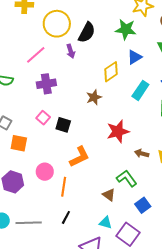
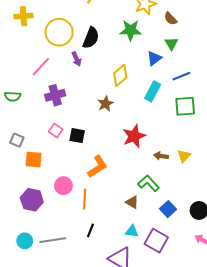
blue triangle: (135, 57) -> (154, 58), moved

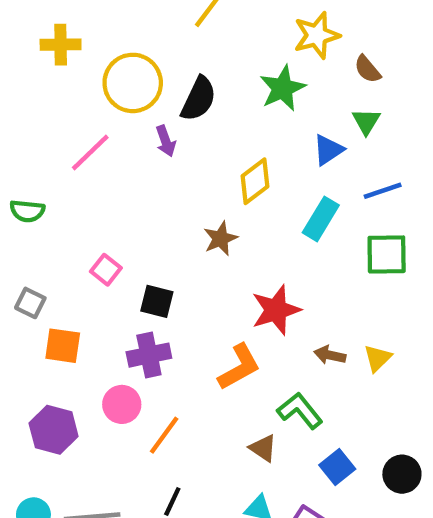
green star: (131, 30) -> (283, 88), turned -30
purple cross: (55, 95) -> (149, 355), moved
pink square: (56, 130) -> (106, 270), moved
orange L-shape: (97, 167) -> (239, 367), moved
orange line: (85, 199) -> (164, 435), turned 30

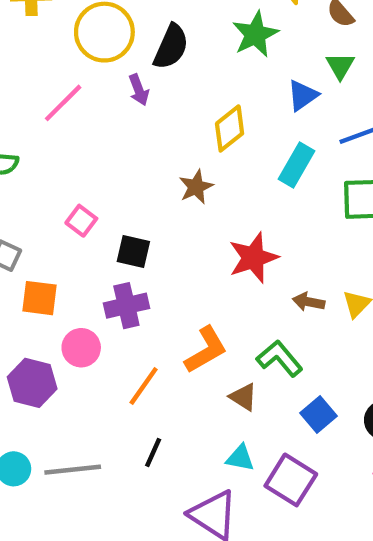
orange L-shape: (239, 367) -> (206, 350), moved
pink circle: (122, 404) -> (81, 348), moved

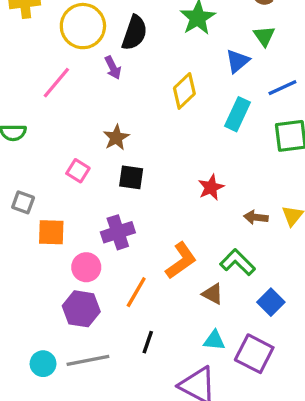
brown star: (196, 187) -> (116, 138), moved
black square: (133, 252) -> (131, 177), moved
red star: (253, 258) -> (211, 187), size x0.7
purple hexagon: (32, 383) -> (81, 309), moved

